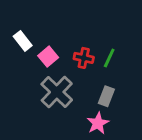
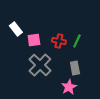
pink square: (48, 57) -> (34, 40), turned 32
gray rectangle: (106, 96) -> (75, 68), turned -32

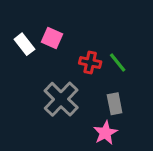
pink square: (34, 40) -> (52, 38), moved, turned 32
green line: (77, 41) -> (118, 63), turned -64

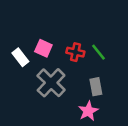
pink square: (52, 38) -> (43, 48), moved
white rectangle: (24, 44) -> (20, 57), moved

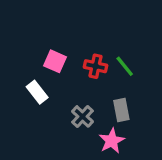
white rectangle: (20, 57) -> (37, 92), moved
gray cross: (51, 83) -> (82, 116), moved, size x0.6

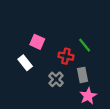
red cross: (95, 66) -> (66, 56), moved
pink star: (112, 141) -> (88, 96), moved

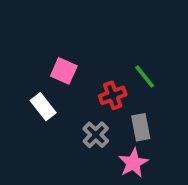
red cross: (66, 56) -> (113, 95), turned -32
pink star: (88, 96) -> (133, 163), moved

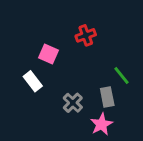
green line: (145, 77) -> (122, 76), moved
red cross: (113, 95) -> (86, 35), moved

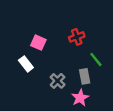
red cross: (86, 35) -> (77, 37), moved

